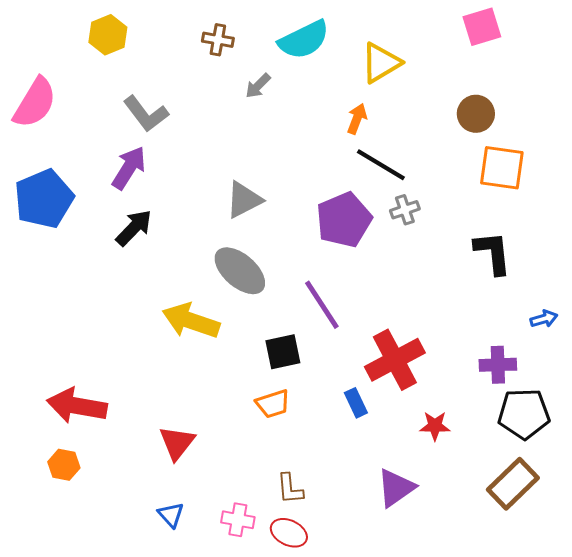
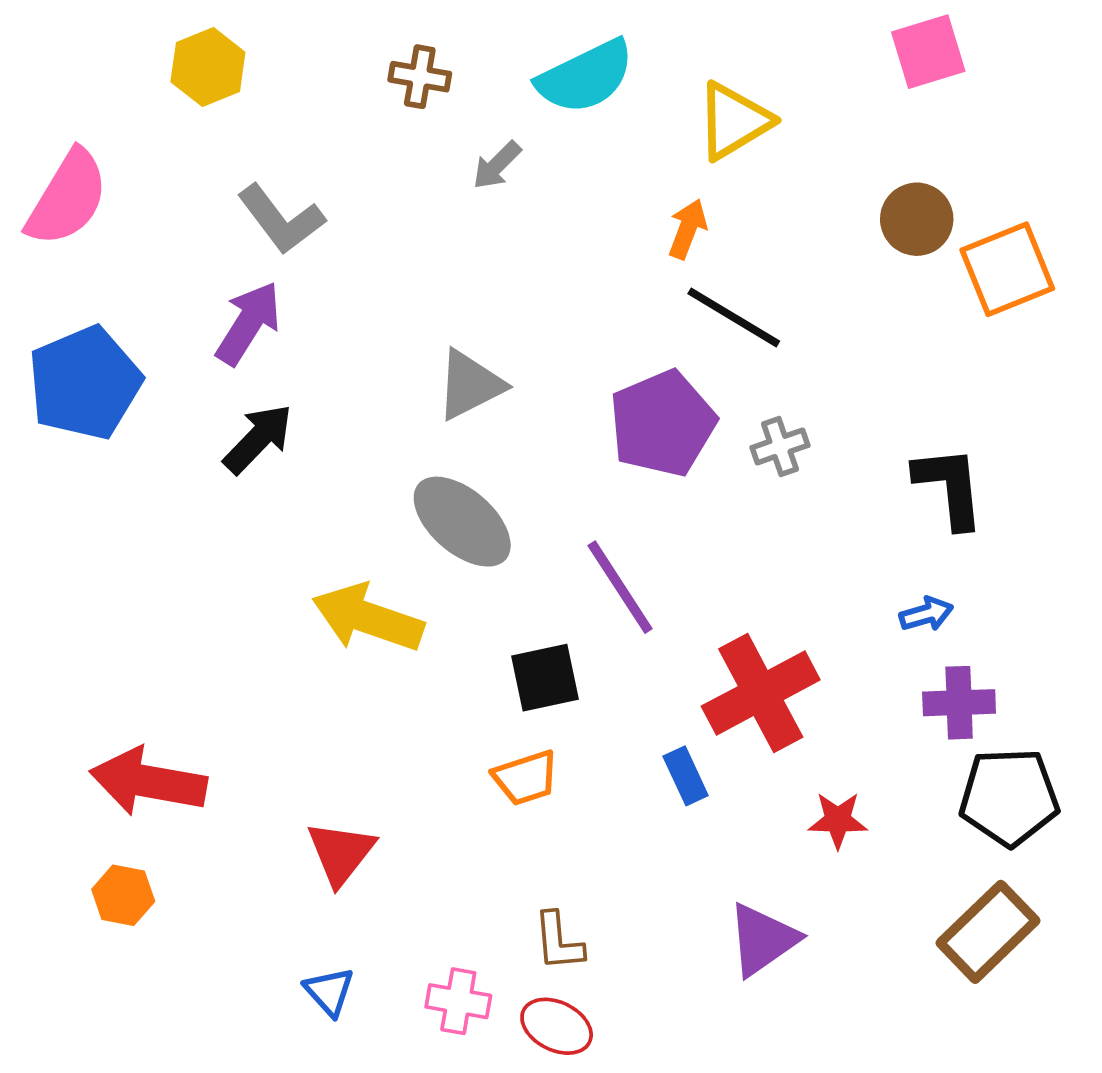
orange square: (502, 168) -> (1007, 269), moved, turned -30
gray cross: (405, 210) -> (780, 446), moved
blue arrow: (544, 319) -> (926, 614), moved

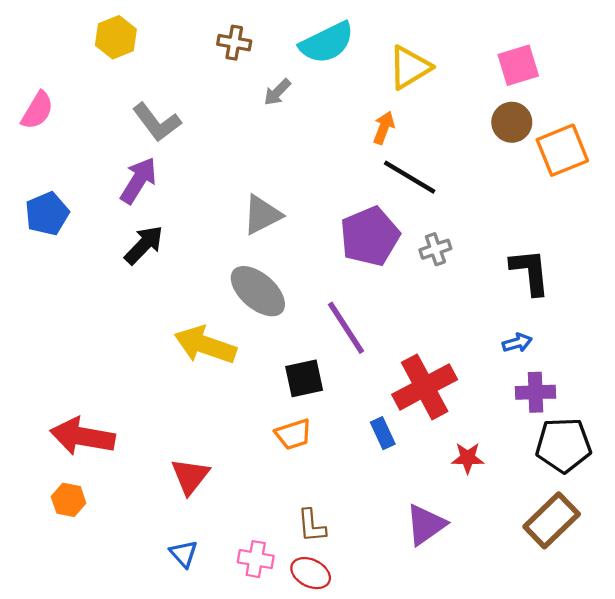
pink square: (928, 52) -> (518, 65), moved
pink semicircle: (67, 198) -> (37, 110), size x0.7
blue pentagon: (85, 383) -> (47, 214), size x0.7

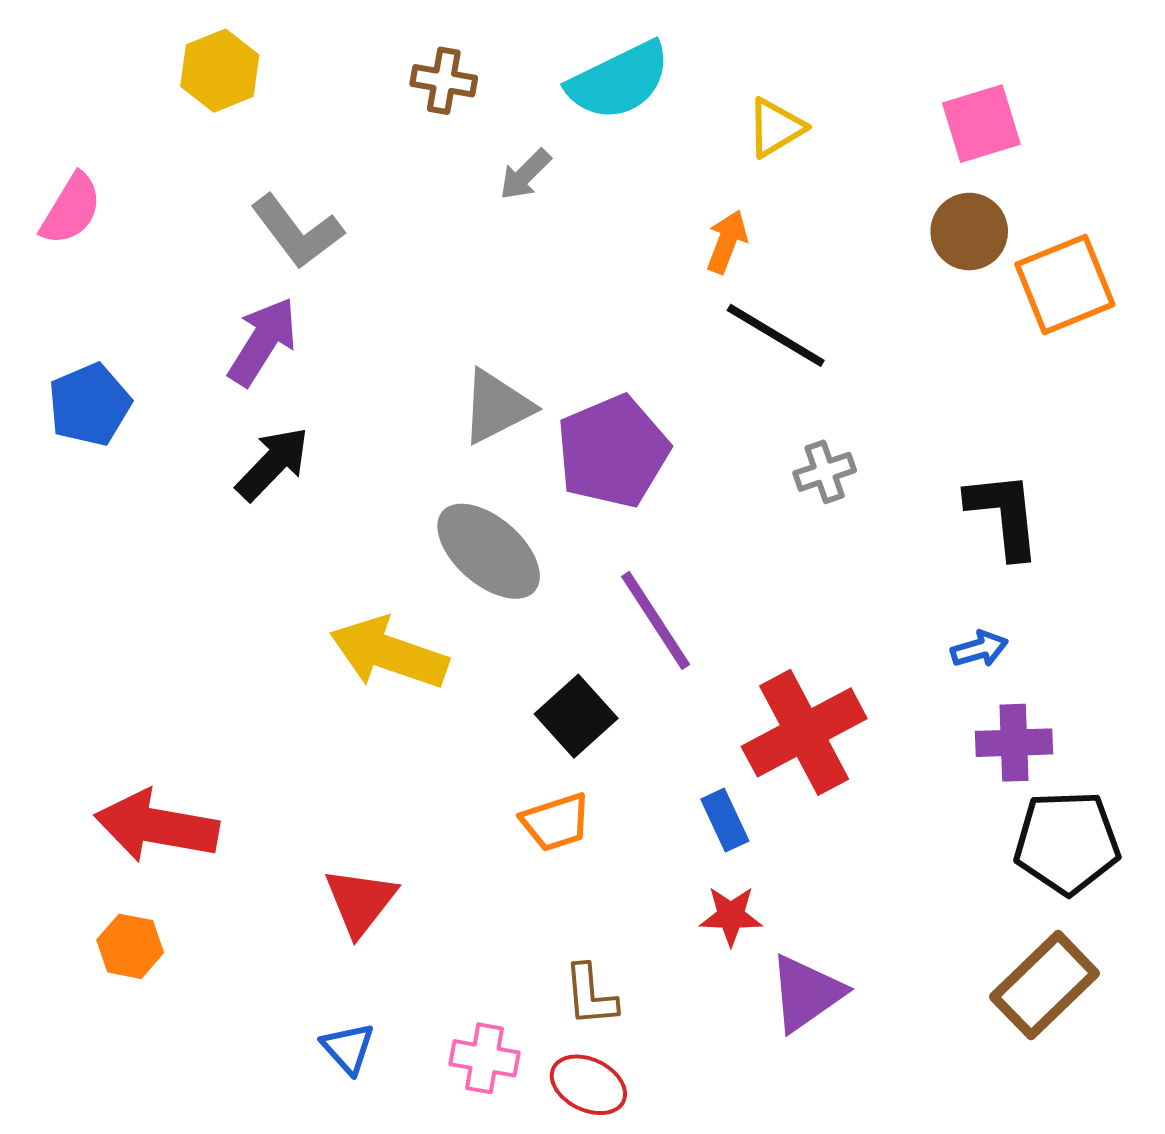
yellow triangle: (410, 67) -> (776, 128), size x0.7
purple pentagon: (370, 236) -> (613, 451), moved
black square: (304, 378) -> (576, 716), turned -30
red star: (468, 458) -> (731, 916), moved

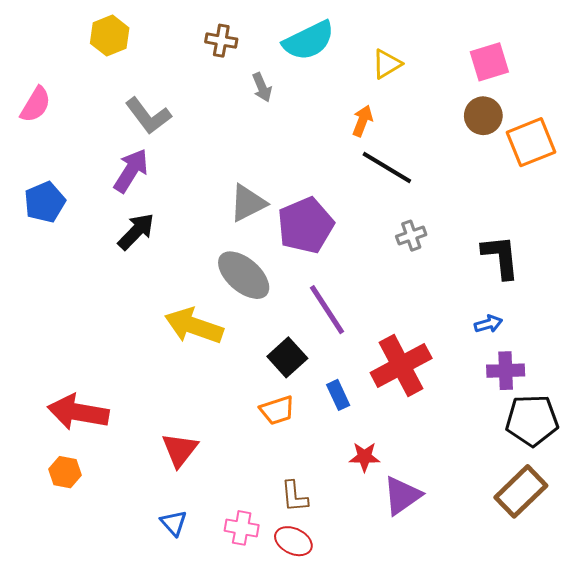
gray arrow: (525, 174) -> (262, 87), turned -68
blue rectangle: (725, 820) -> (338, 395), moved

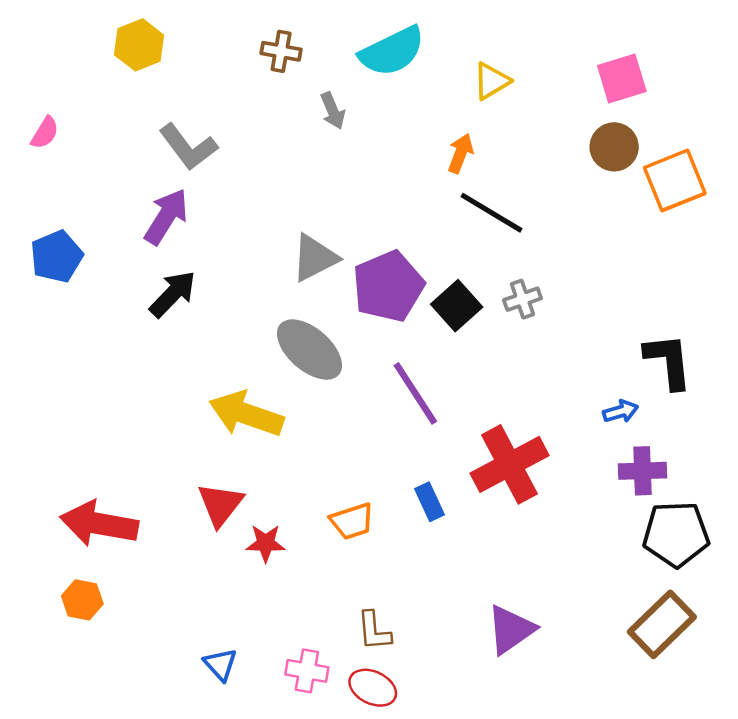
pink semicircle: (36, 105) -> (45, 133), size x0.7
black L-shape: (501, 257) -> (668, 361), moved
black square: (287, 357) -> (457, 306), moved
red triangle: (180, 450) -> (220, 504), moved
red star: (364, 457) -> (266, 543), moved

